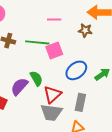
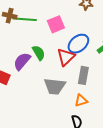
green line: (37, 42) -> (25, 19), moved
red triangle: (52, 94) -> (66, 57), moved

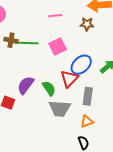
green semicircle: (39, 53) -> (49, 88), moved

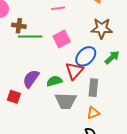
brown star: (87, 24) -> (102, 28), moved, size x1.5
brown cross: (11, 40) -> (19, 26), moved
green semicircle: (49, 88) -> (54, 81), turned -70

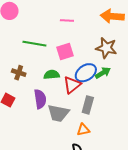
brown cross: (19, 26) -> (19, 73), moved
green arrow: (112, 57) -> (103, 73), moved
purple semicircle: (31, 79) -> (40, 99), moved, turned 126
green semicircle: (54, 81) -> (52, 75), moved

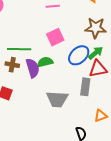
green line: (34, 44) -> (19, 49), moved
red triangle: (72, 85) -> (98, 69), moved, turned 36
purple semicircle: (40, 99) -> (33, 68), moved
orange triangle: (83, 130) -> (101, 116), moved

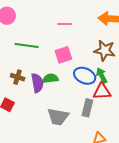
green line: (19, 49) -> (27, 45), moved
green arrow: (96, 53) -> (102, 75), turned -84
blue ellipse: (79, 55) -> (85, 76), turned 60

